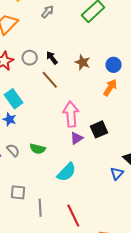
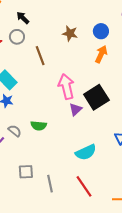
black arrow: (52, 58) -> (23, 18), moved
brown line: (50, 80) -> (40, 56), turned 30
black square: (99, 129) -> (96, 97), size x1.4
cyan semicircle: (67, 172) -> (86, 152), moved, turned 30

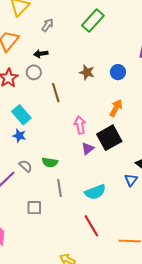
black arrow: (23, 18) -> (41, 54), turned -56
orange arrow: (101, 54) -> (116, 108), moved
pink arrow: (66, 86) -> (80, 125), size x0.7
gray line: (50, 184) -> (59, 188), moved

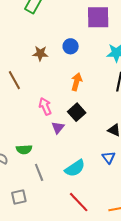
black square: (109, 138) -> (77, 112), size x0.7
blue triangle: (131, 180) -> (109, 157), moved

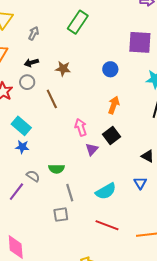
brown star: (40, 53) -> (63, 69), moved
gray square: (19, 197) -> (61, 215), moved
red line: (79, 202) -> (107, 225), turned -30

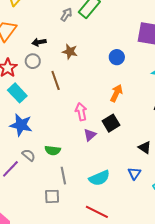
gray arrow: (34, 33) -> (66, 15), moved
cyan rectangle: (21, 126) -> (17, 93), moved
blue star: (22, 147) -> (21, 125), size x1.6

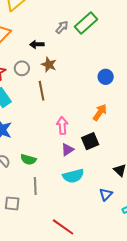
black arrow: (39, 42) -> (37, 44), moved
brown star: (70, 52) -> (49, 65), moved
cyan semicircle: (99, 178) -> (73, 176), moved
gray square: (52, 196) -> (12, 203), moved

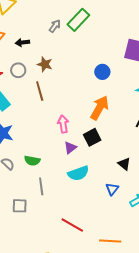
black arrow: (37, 44) -> (22, 43), moved
orange arrow: (100, 112) -> (100, 108), size x1.4

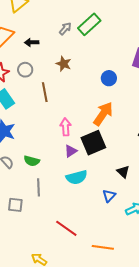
brown star: (45, 64) -> (64, 64), moved
black square: (92, 137) -> (93, 143), size x1.4

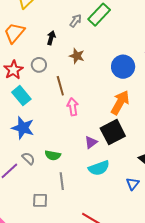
black arrow: (32, 42) -> (51, 38), moved, turned 112
blue circle: (109, 78) -> (123, 67), size x1.5
pink arrow: (66, 127) -> (73, 107), moved

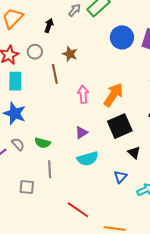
brown star: (77, 56) -> (70, 54), moved
blue circle: (123, 67) -> (122, 37), moved
cyan rectangle: (21, 96) -> (15, 81), turned 36
pink arrow: (73, 107) -> (83, 94), moved
black square: (113, 132) -> (120, 126), moved

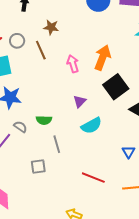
gray circle: (35, 52) -> (17, 41), moved
blue triangle: (120, 177) -> (128, 152), moved

